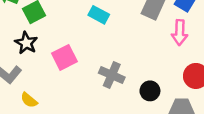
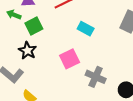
pink square: (64, 57) -> (70, 59), moved

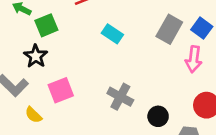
pink square: (70, 59) -> (61, 90), moved

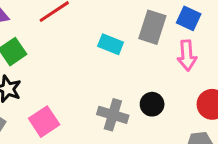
cyan rectangle: (112, 34) -> (111, 44), moved
black circle: (158, 116) -> (152, 104), moved

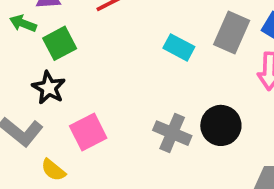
black circle: (152, 104) -> (221, 125), size x1.4

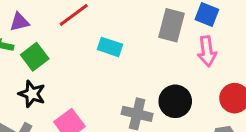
cyan rectangle: (179, 47) -> (110, 47), moved

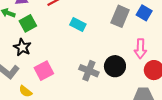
pink arrow: (207, 51) -> (140, 49), moved

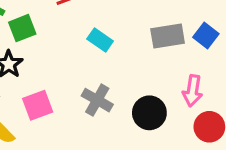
gray rectangle: (120, 16) -> (168, 36), turned 50
gray cross: (89, 71) -> (97, 100), moved

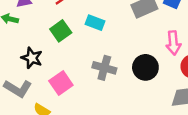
green square: (22, 28) -> (61, 31), moved

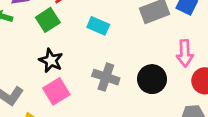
green square: (61, 31) -> (48, 20), moved
black star: (32, 58) -> (51, 60), moved

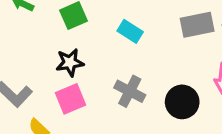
black star: (51, 60) -> (70, 62), turned 30

